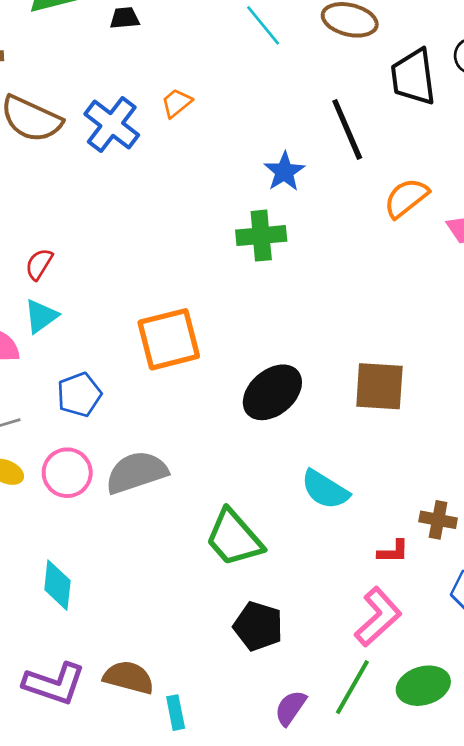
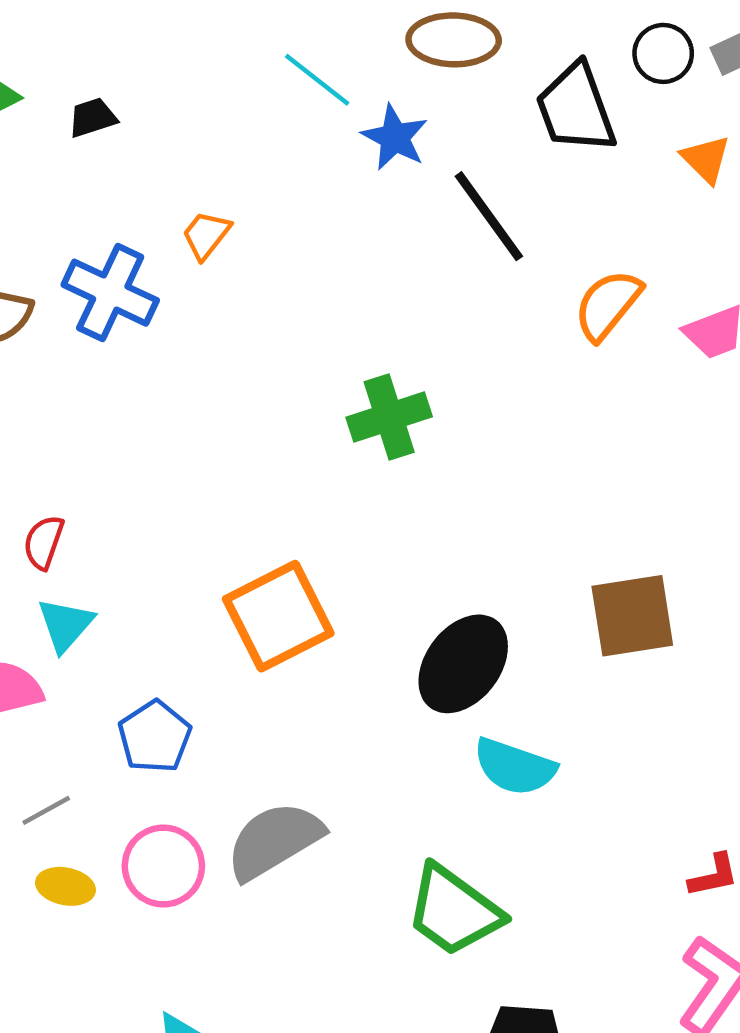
blue star: (284, 172) -> (395, 137), moved
cyan semicircle: (325, 490) -> (515, 767), moved

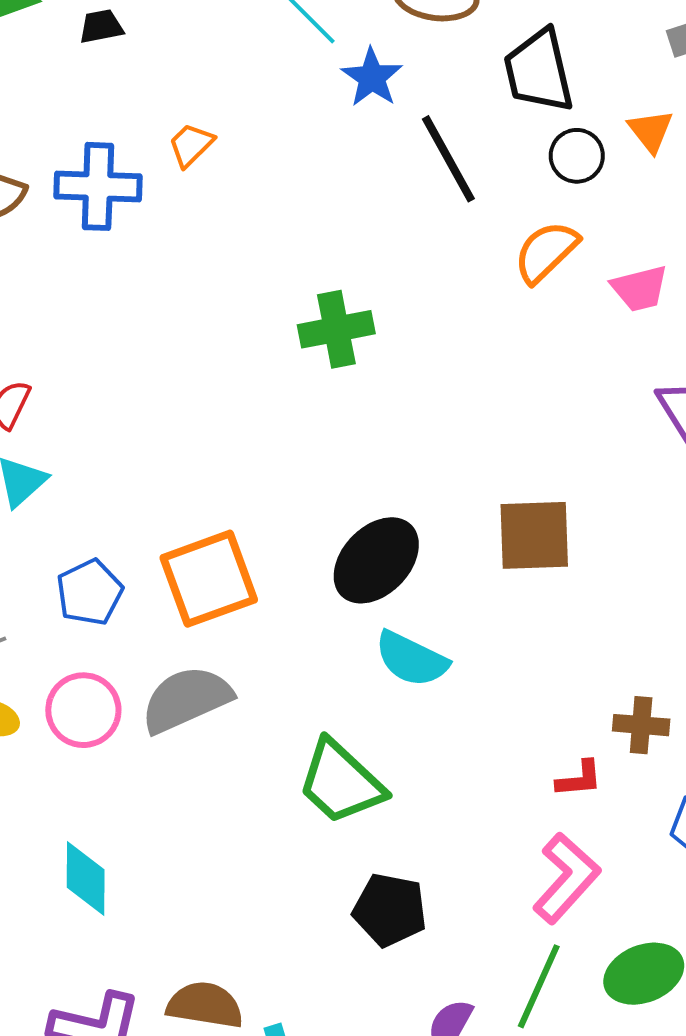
black circle: (663, 53) -> (577, 156), moved
blue cross: (110, 293) -> (98, 186), turned -30
orange square: (278, 616) -> (209, 579), moved

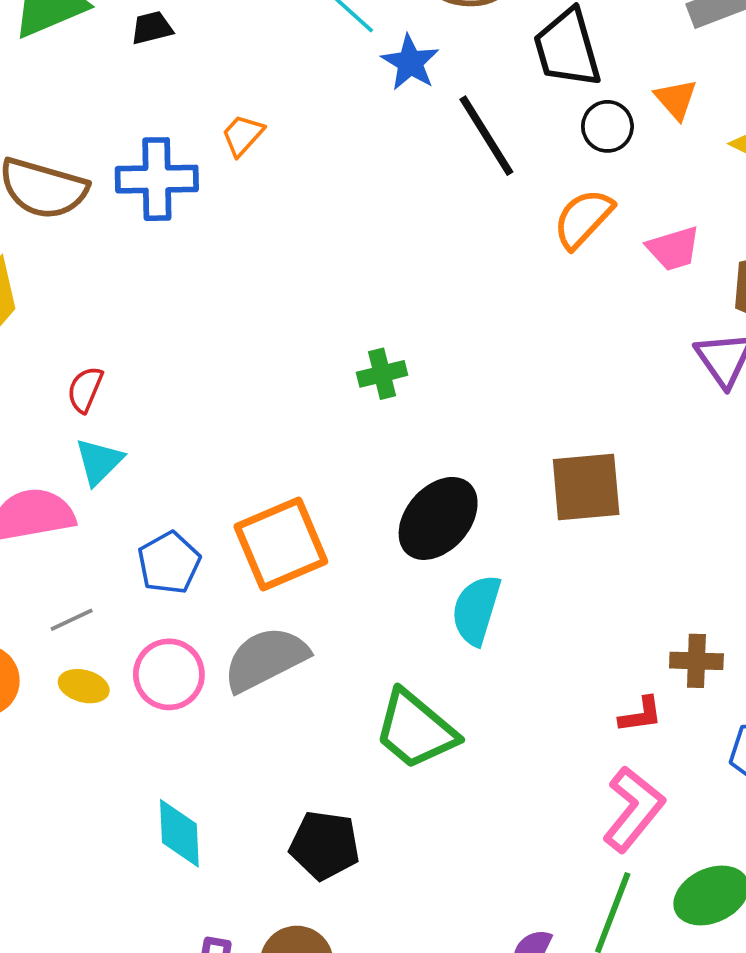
green cross: (336, 329) -> (382, 374), moved, size x0.7
cyan semicircle: (411, 659) -> (476, 610), turned 84
black pentagon: (390, 910) -> (325, 845), moved

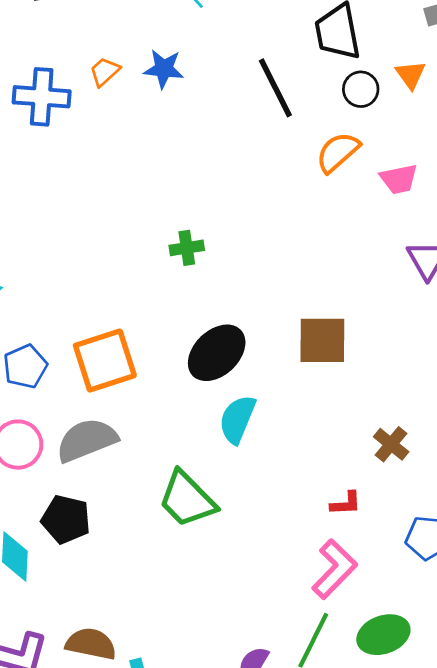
blue star: (410, 63) -> (164, 69), moved, turned -30
brown cross: (696, 661) -> (391, 444), moved, turned 32
black pentagon: (325, 845) -> (66, 519), moved

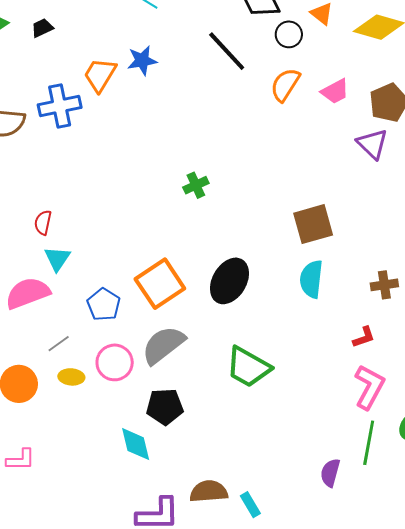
orange trapezoid: (105, 72) -> (100, 75), size x1.5
black ellipse: (217, 353) -> (229, 281), moved
cyan semicircle: (237, 419) -> (311, 279), moved
brown cross: (391, 444) -> (384, 285), turned -32

